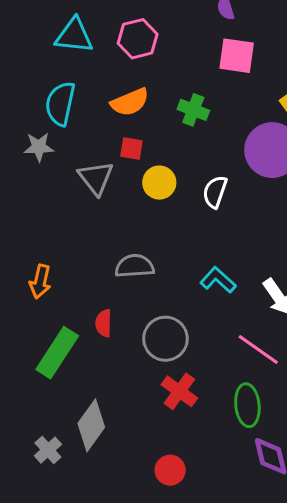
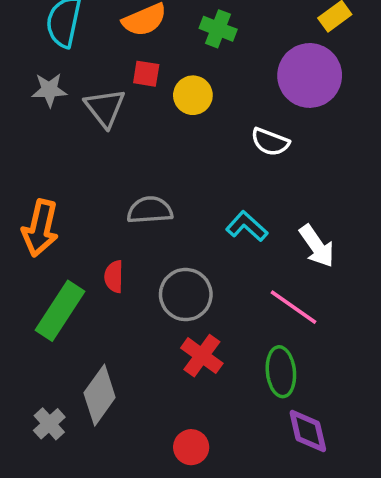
gray star: (39, 147) -> (49, 90), moved
yellow circle: (159, 183) -> (193, 95), moved
white semicircle: (215, 192) -> (270, 142), moved, turned -88
orange arrow: (40, 281) -> (40, 228), size x1.4

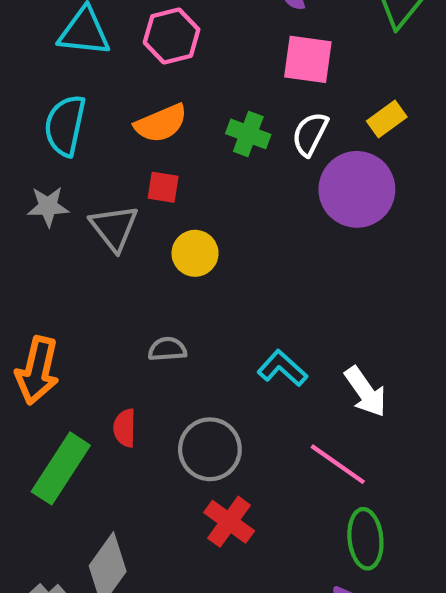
yellow circle: (193, 95) -> (195, 253), moved
white semicircle: (270, 142) -> (310, 134), moved, turned 96
gray semicircle: (150, 210) -> (167, 349), size x0.7
green ellipse: (281, 372) -> (365, 539), moved

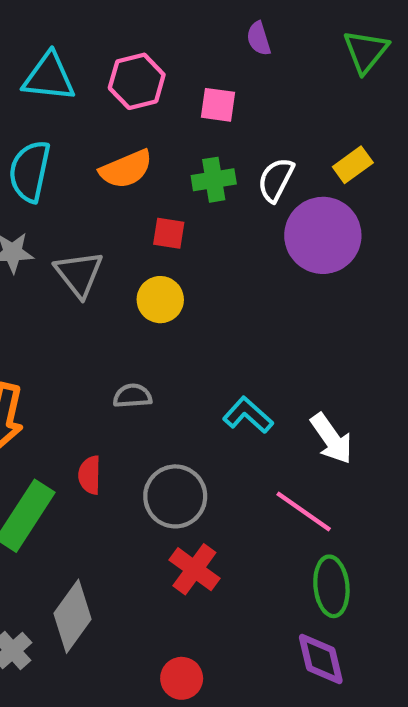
pink square: (308, 59) -> (218, 105), moved, size x0.7
green cross: (248, 134) -> (214, 180), turned -30
red square: (163, 187) -> (169, 233), moved

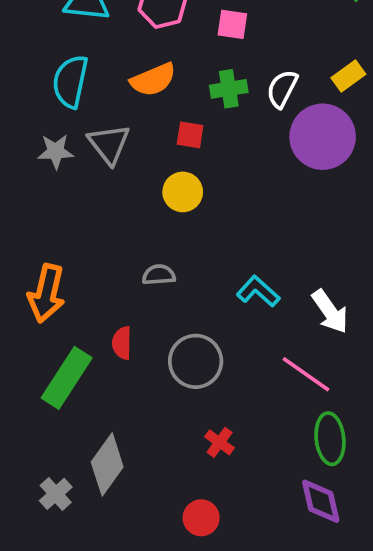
gray triangle: (79, 274) -> (109, 144), moved
red cross: (194, 569) -> (220, 442), moved, size x0.7

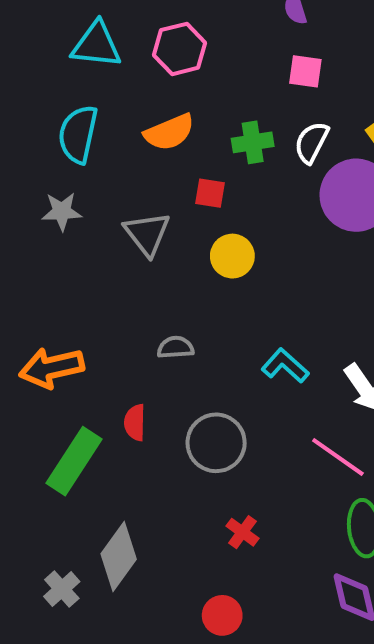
pink square: (232, 24) -> (305, 71), moved
gray triangle: (109, 144) -> (147, 234), moved
yellow circle: (183, 192) -> (232, 256), moved
orange arrow: (46, 293) -> (52, 368), turned 64

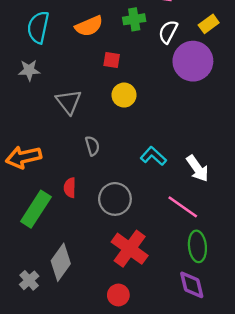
green cross: (253, 142) -> (134, 19), moved
gray triangle: (147, 234) -> (69, 102), moved
gray semicircle: (175, 347) -> (92, 146), turned 78
red cross: (242, 532) -> (130, 249), size x2.0

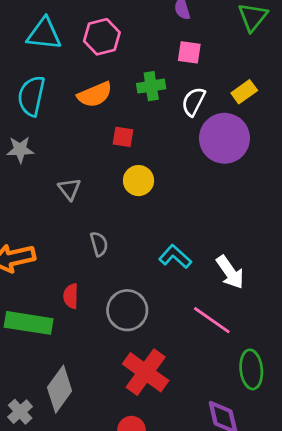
gray triangle: (69, 102) -> (69, 189), size x0.7
green rectangle: (36, 209) -> (29, 323), turned 66
green ellipse: (197, 246) -> (251, 369), moved

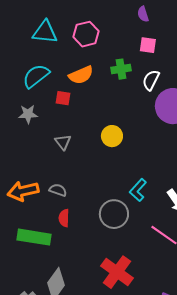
cyan semicircle: (31, 96) -> (36, 76), turned 40
red square: (123, 137) -> (63, 98), moved
gray semicircle: (99, 244) -> (58, 190), moved, turned -54
cyan L-shape: (175, 257) -> (138, 190), turned -90
gray circle: (127, 310) -> (114, 214), moved

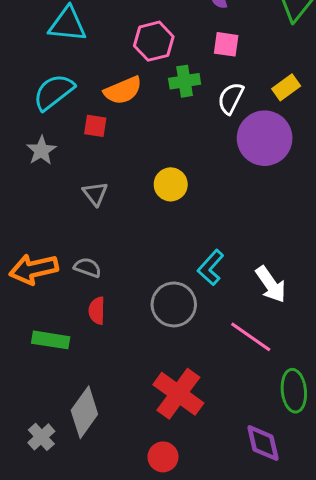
pink hexagon: (86, 34) -> (154, 41), moved
gray star: (28, 114) -> (41, 151), turned -30
green rectangle: (34, 237) -> (51, 340), size x0.7

